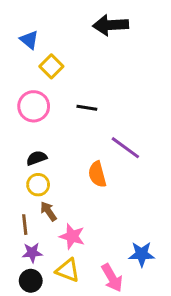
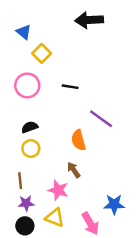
brown arrow: (48, 211) -> (74, 170), moved

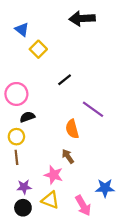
pink circle: (27, 85) -> (16, 94), moved
black line: (70, 87) -> (65, 80), turned -48
yellow circle: (31, 149) -> (16, 137), moved
brown line: (20, 181) -> (16, 157), moved

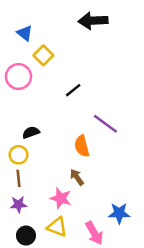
pink circle: (16, 94) -> (19, 77), moved
purple star: (24, 187) -> (19, 204), moved

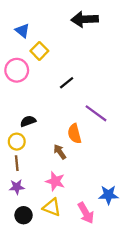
brown arrow: (77, 177) -> (60, 152), moved

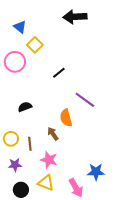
yellow circle: (17, 142) -> (11, 139), moved
brown line: (17, 163) -> (30, 144), moved

